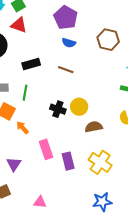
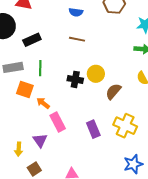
black rectangle: (31, 64) -> (32, 40), moved
brown semicircle: (94, 127) -> (113, 91), turned -30
pink rectangle: (46, 149) -> (58, 122), moved

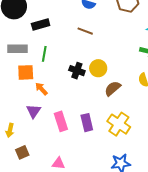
orange square: (25, 90) -> (26, 72), turned -30
pink rectangle: (58, 122) -> (61, 121), moved
purple triangle: (40, 140) -> (34, 111), moved

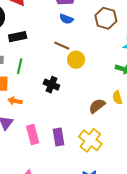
yellow circle: (98, 68) -> (76, 60), moved
brown semicircle: (113, 88) -> (97, 106), moved
orange arrow: (41, 89) -> (15, 101), turned -40

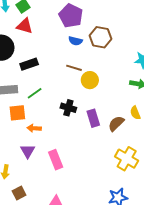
brown hexagon: (106, 18) -> (101, 37), moved
green line: (20, 66) -> (35, 93), turned 49
purple rectangle: (59, 137) -> (93, 118), moved
yellow cross: (90, 140) -> (127, 159), moved

